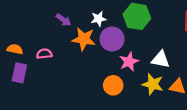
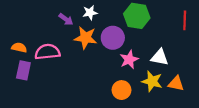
white star: (98, 19) -> (90, 13), moved
pink semicircle: (44, 54) -> (47, 52), size x1.6
orange circle: (113, 85) -> (122, 90), moved

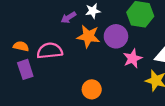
purple arrow: (66, 19) -> (68, 18), turned 112
purple rectangle: (23, 70) -> (25, 69), turned -30
orange circle: (122, 90) -> (92, 89), moved

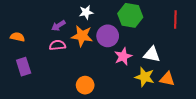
purple arrow: (68, 18) -> (58, 26), moved
orange semicircle: (21, 46) -> (17, 37), moved
pink semicircle: (50, 51) -> (57, 45), moved, size x0.7

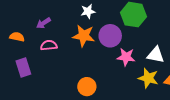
purple arrow: (58, 26) -> (43, 23), moved
pink semicircle: (57, 45) -> (49, 45), moved
pink star: (123, 56) -> (126, 57), turned 30

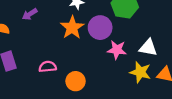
orange star: (84, 36) -> (72, 28), turned 30
pink semicircle: (49, 45) -> (48, 67), moved

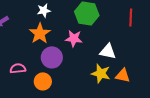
purple circle: (100, 28) -> (52, 57), moved
pink star: (117, 50) -> (74, 38), moved

